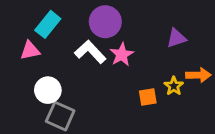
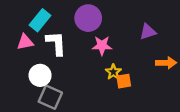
white L-shape: (90, 52) -> (56, 43), moved, turned 40
pink star: (122, 55) -> (102, 46), turned 30
yellow star: (174, 86) -> (113, 72), moved

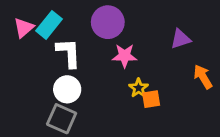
pink triangle: (25, 42) -> (24, 28), moved, turned -30
orange arrow: (166, 63) -> (203, 77), turned -120
white circle: (40, 75) -> (67, 89), moved

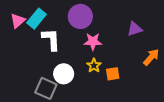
orange arrow: (203, 77) -> (151, 57), turned 72
yellow star: (139, 88) -> (94, 65), moved
white circle: (67, 89) -> (64, 74), moved

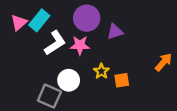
purple triangle: (135, 29) -> (115, 32), moved
white L-shape: (51, 39) -> (55, 43), turned 60
pink star: (93, 41) -> (80, 45), moved

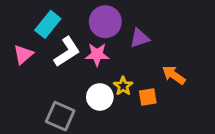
pink triangle: (19, 23) -> (23, 55), moved
orange arrow: (164, 62) -> (174, 75), moved, turned -96
white circle: (69, 80) -> (100, 97), moved

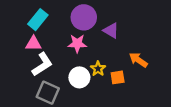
purple triangle: (140, 38) -> (111, 30), turned 49
white L-shape: (67, 52) -> (42, 64), moved
pink triangle: (23, 55) -> (34, 44), moved, turned 42

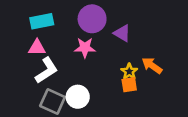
cyan rectangle: (38, 20) -> (42, 21), turned 40
yellow star: (98, 69) -> (129, 72), moved
white circle: (79, 77) -> (78, 97), moved

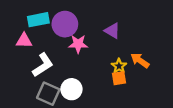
purple circle: (92, 19) -> (65, 24), moved
pink triangle: (37, 48) -> (24, 41), moved

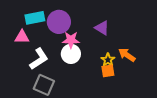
white circle: (71, 89) -> (71, 54), moved

